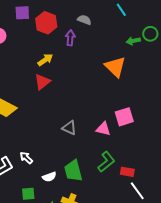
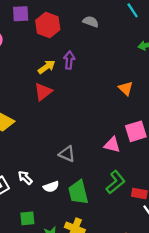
purple arrow: (70, 38) -> (69, 60), moved
orange triangle: (115, 67) -> (126, 88), moved, size x0.6
gray triangle: (69, 128) -> (67, 154), moved
white semicircle: (49, 177) -> (51, 187), moved

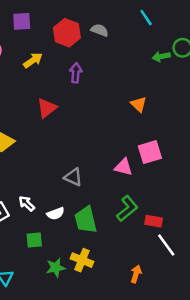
red hexagon: (48, 25) -> (67, 33), moved
yellow arrow: (47, 67) -> (33, 60), moved
green square: (27, 218) -> (34, 240), moved

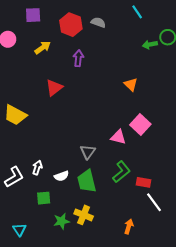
pink square: (150, 152) -> (140, 124), turned -30
gray triangle: (73, 177) -> (88, 152), moved, turned 42
white arrow: (27, 204) -> (37, 168), turned 64

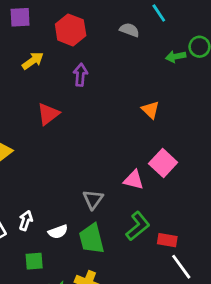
gray semicircle: (98, 22) -> (129, 30), moved

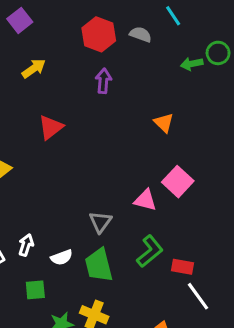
purple square: (20, 17) -> (20, 20), turned -35
red hexagon: (71, 30) -> (99, 34), moved
purple arrow: (80, 75) -> (103, 81), moved

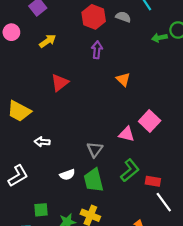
orange triangle: (164, 123) -> (123, 79), moved
white arrow: (26, 245) -> (42, 142), moved, turned -104
green square: (35, 290) -> (41, 210), moved

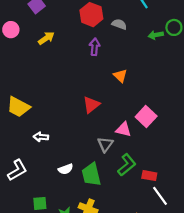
gray semicircle: (123, 17) -> (119, 24), moved
red triangle: (60, 83) -> (91, 105), moved
gray triangle: (95, 149) -> (105, 144), moved

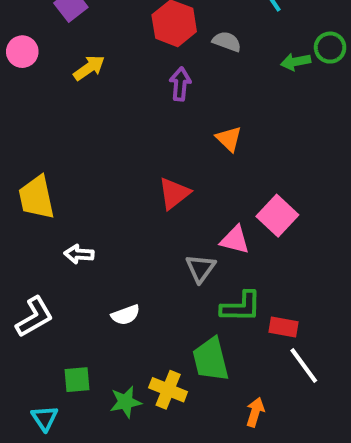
yellow trapezoid: (18, 107) -> (36, 197), turned 50
green L-shape: (127, 165) -> (241, 307), turned 40
green trapezoid: (91, 174) -> (211, 359), moved

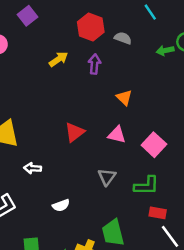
yellow arrow: (89, 68) -> (59, 59), moved
red triangle: (174, 193) -> (75, 132), moved
pink triangle: (235, 240) -> (117, 135), moved
green L-shape: (241, 307) -> (146, 186), moved

